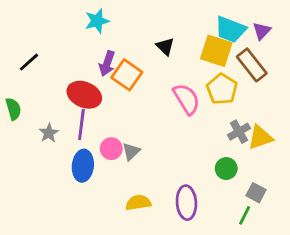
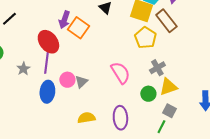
red ellipse: (84, 95) -> (48, 42), turned 30
pink semicircle: (186, 99) -> (120, 73), moved
yellow triangle: (260, 137) -> (168, 87), moved

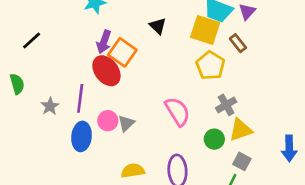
brown rectangle: (166, 21) -> (238, 43), size x0.6
red ellipse: (48, 42) -> (106, 71), moved

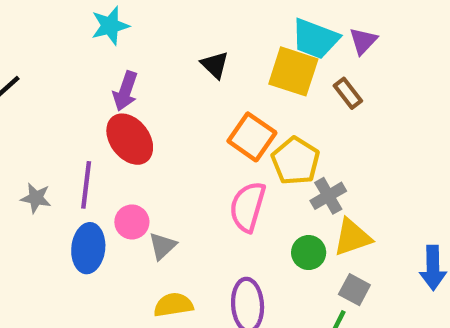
orange square: (122, 52) -> (252, 137), moved
yellow pentagon: (210, 65) -> (296, 161), moved
gray star: (50, 106) -> (36, 198), turned -30
pink semicircle: (177, 111) -> (248, 207), turned -132
gray triangle: (126, 123) -> (162, 246), moved

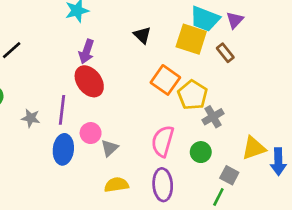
pink semicircle: (248, 207) -> (163, 141), moved
yellow triangle: (352, 237) -> (254, 148), moved

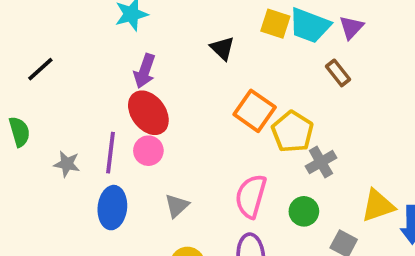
yellow square: (191, 39) -> (275, 24), moved, size x0.7
pink circle: (91, 133) -> (148, 151), moved

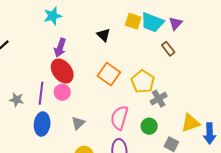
orange square: (255, 111) -> (109, 74), moved

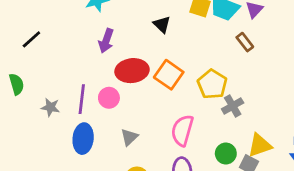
red ellipse: (62, 71) -> (132, 71), moved, turned -60
yellow triangle: (190, 123) -> (260, 145), moved
green circle: (149, 126) -> (226, 153), moved

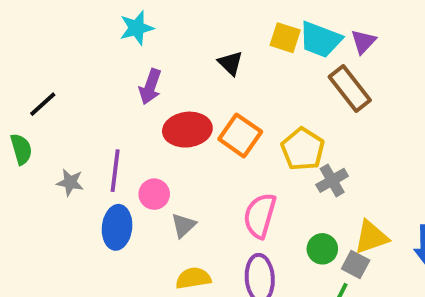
black line: (31, 39) -> (43, 104), moved
brown rectangle: (245, 42) -> (350, 89), size x1.6
pink circle: (109, 98) -> (154, 194), moved

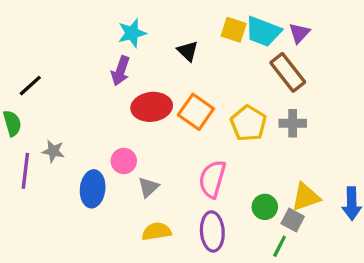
cyan star: (137, 28) -> (132, 33), moved
purple line: (115, 171) -> (25, 171), moved
gray cross: (332, 180) -> (293, 123), moved, turned 30

